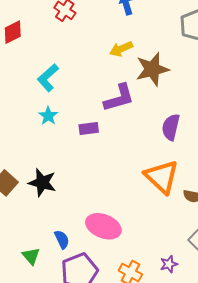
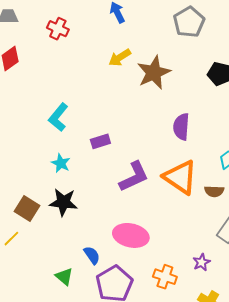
cyan L-shape: (48, 78) -> (58, 117), moved
purple L-shape: (119, 98) -> (134, 177), moved
cyan star: (48, 116) -> (61, 163), moved

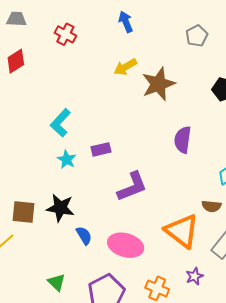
gray pentagon: (189, 22) -> (197, 36), size x0.7
cyan star: (61, 163) -> (67, 159), moved
orange triangle: (180, 177) -> (182, 231), moved
brown square: (27, 209) -> (24, 212), turned -30
blue semicircle: (92, 255) -> (84, 236), moved

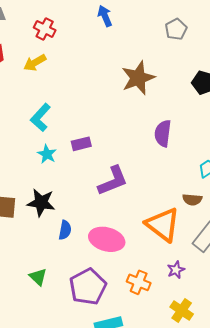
yellow arrow: (125, 67) -> (35, 63), moved
blue semicircle: (84, 236) -> (65, 230), turned 42

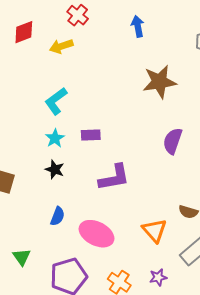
blue arrow: (105, 16) -> (138, 26), moved
black star: (41, 203) -> (55, 170), moved, size x0.7
orange triangle: (163, 225) -> (154, 230), size x0.7

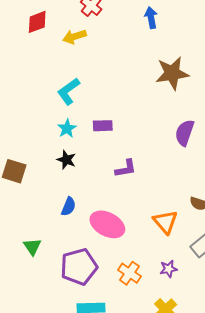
purple L-shape: (114, 178) -> (126, 168), size x0.7

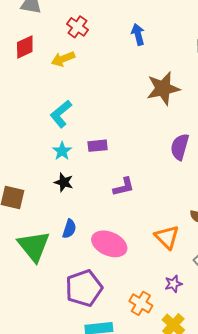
green triangle: (32, 247) -> (34, 246), moved, size x1.8
orange cross: (129, 273) -> (141, 303), moved

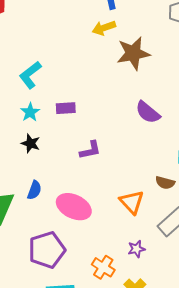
yellow arrow: (63, 59) -> (104, 28), moved
purple semicircle: (180, 147) -> (148, 112), turned -68

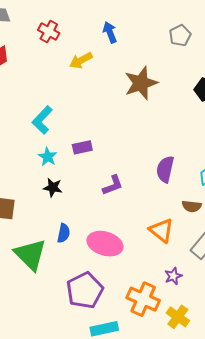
yellow arrow: (104, 28) -> (81, 60), moved
purple semicircle: (148, 112) -> (165, 169), moved, turned 72
orange cross: (103, 267) -> (143, 299), size x1.4

